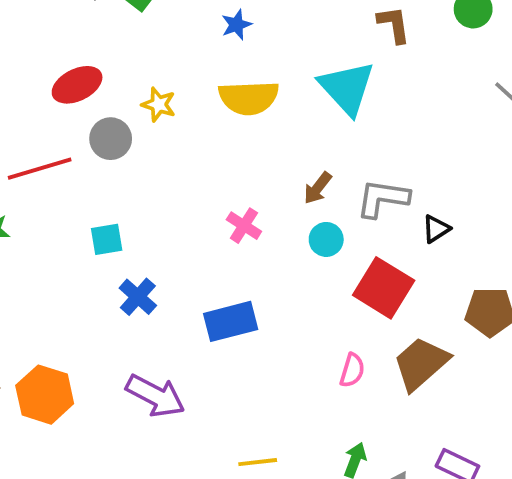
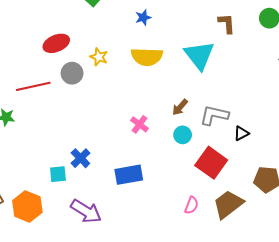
cyan square: (107, 239) -> (58, 174), moved

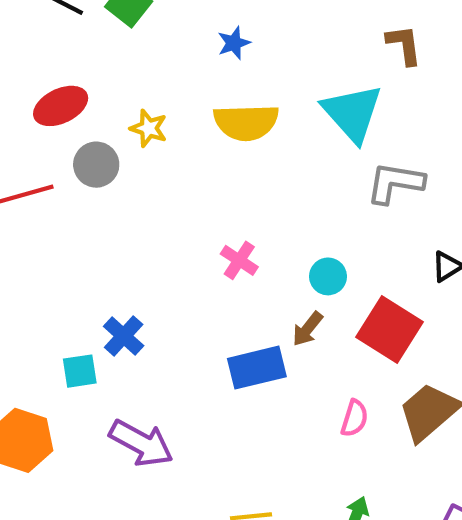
brown arrow: (180, 107) -> (307, 329), moved
gray L-shape: (214, 115) -> (395, 183), moved
blue rectangle: (129, 175) -> (257, 368), moved

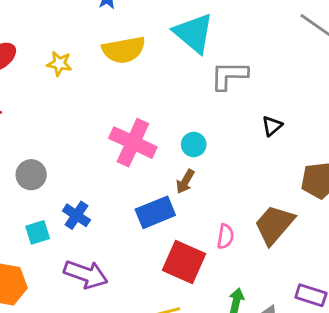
gray circle: (96, 165) -> (31, 175), moved
pink cross: (239, 260) -> (133, 143), size x1.8
red square: (389, 330) -> (184, 262), moved
blue cross: (124, 336) -> (76, 215), moved

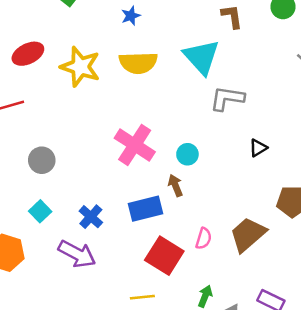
yellow star: (59, 64) -> (80, 67), size x1.8
brown arrow: (185, 182) -> (175, 186), turned 120
blue cross: (76, 215) -> (91, 217), moved
cyan square: (38, 232) -> (40, 211), turned -35

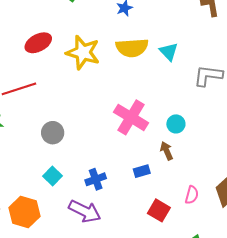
cyan triangle: (201, 57) -> (169, 52), moved, size x0.6
blue rectangle: (145, 209) -> (142, 171), size x0.6
blue cross: (91, 217) -> (96, 179), turned 30
red square: (164, 256) -> (159, 210), size x0.7

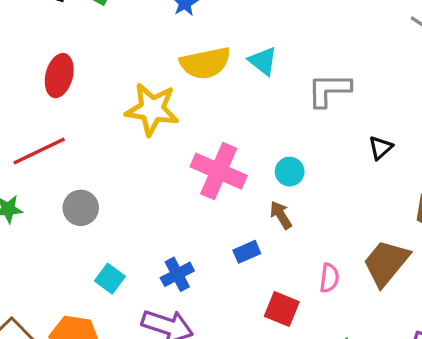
red ellipse: (38, 43) -> (59, 76), turned -40
yellow star: (83, 52) -> (152, 109), moved
gray circle: (53, 133) -> (81, 208), moved

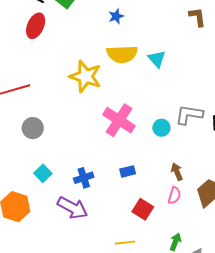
red ellipse: (59, 76) -> (36, 26), moved
gray L-shape: (329, 90) -> (189, 115), moved
brown arrow: (281, 215) -> (177, 172), moved

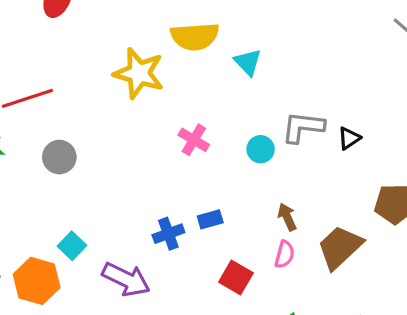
cyan triangle: (157, 59) -> (248, 62), moved
pink cross: (119, 120) -> (194, 140), size x0.6
cyan square: (43, 173) -> (72, 246), moved
blue cross: (84, 178) -> (168, 234), moved

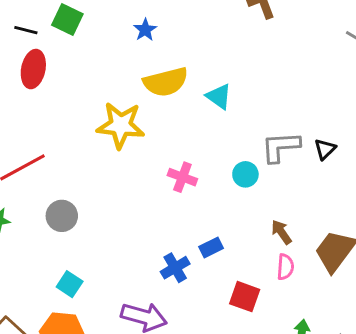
cyan square: (72, 246) -> (70, 284), moved

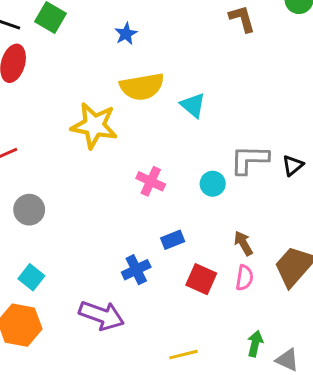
blue rectangle: (211, 247) -> (173, 240), moved
red square: (245, 297) -> (201, 279), moved

